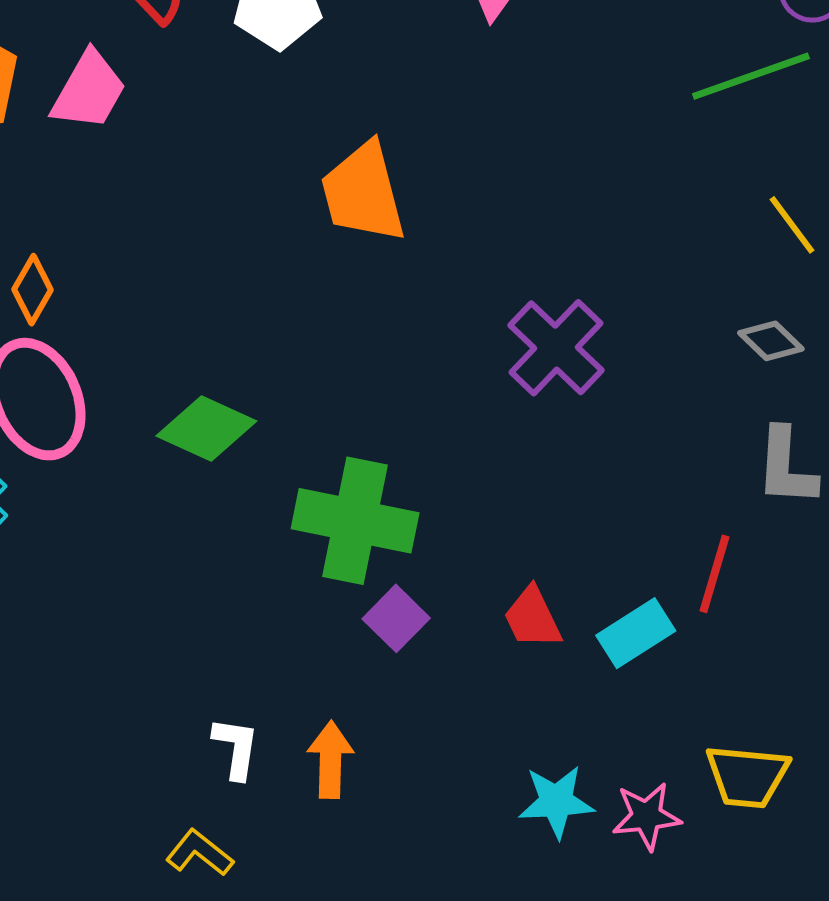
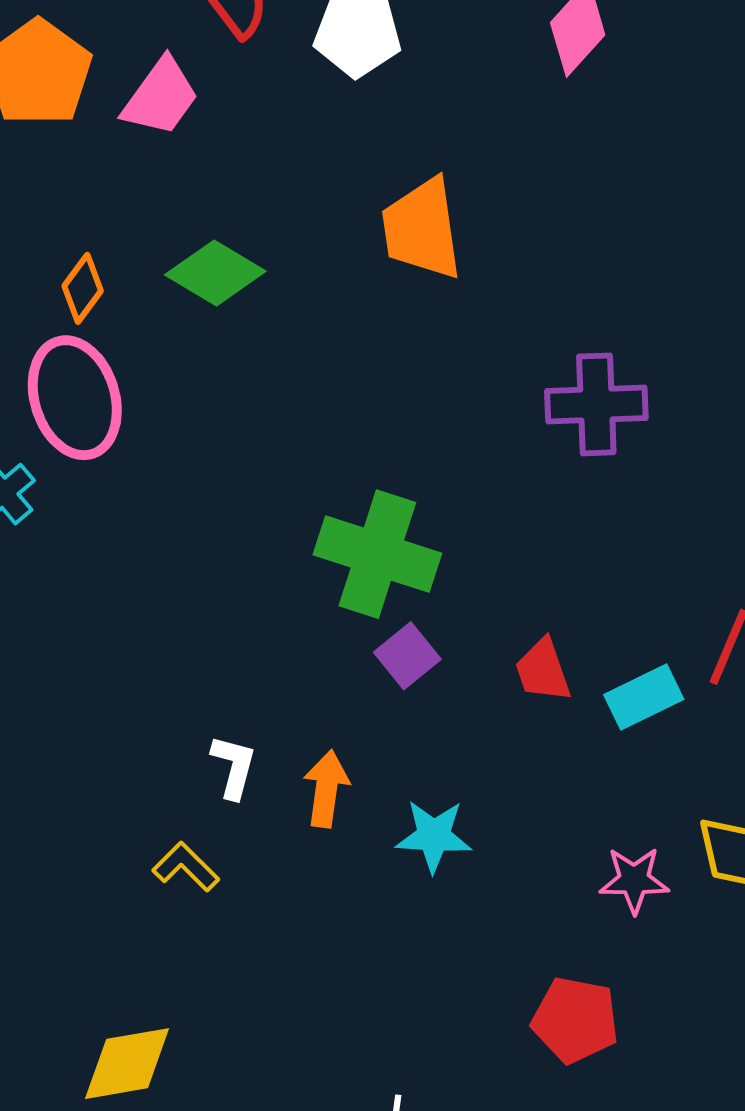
purple cross: (556, 348) -> (596, 404), turned 38
green diamond: (206, 429) -> (215, 273), moved
cyan star: (556, 802) -> (434, 836), moved

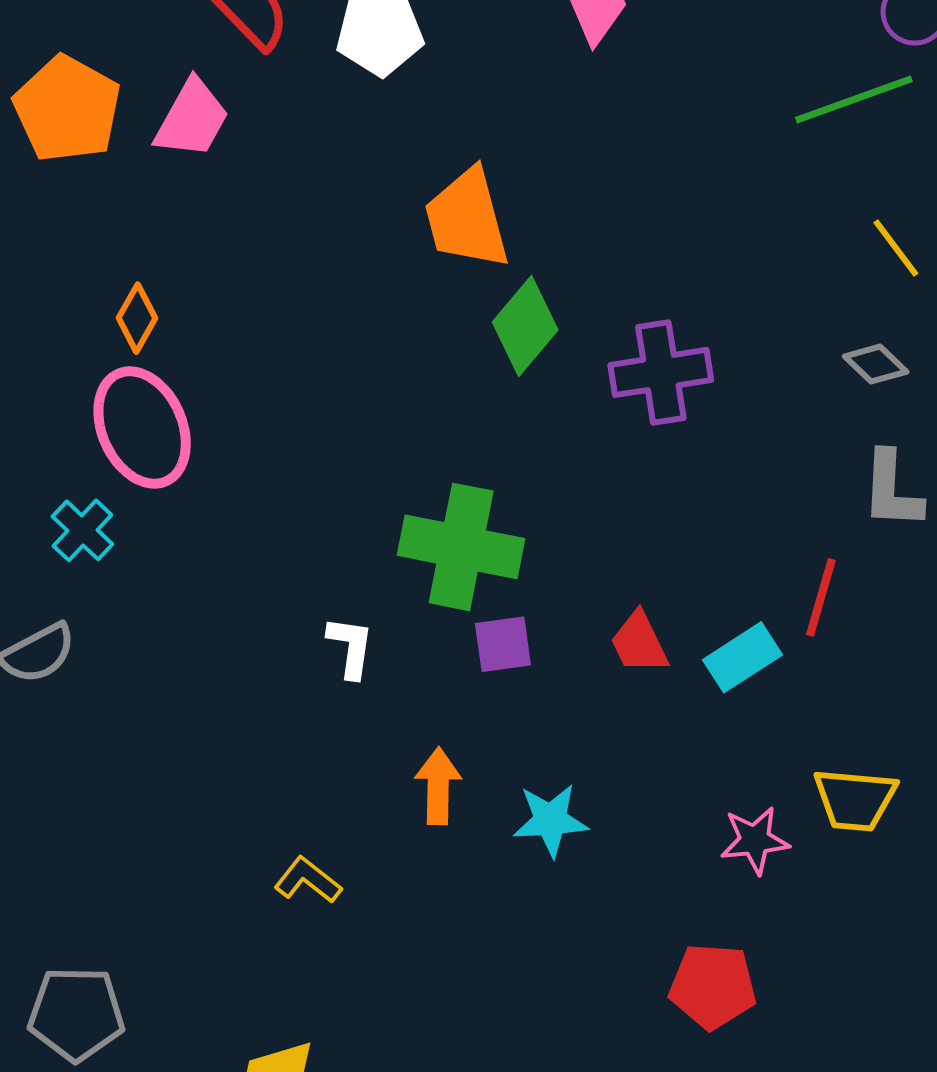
green diamond: (215, 273) -> (525, 326), moved, turned -74
purple square: (407, 656) -> (503, 644), turned 38
white L-shape: (234, 767) -> (351, 647), moved

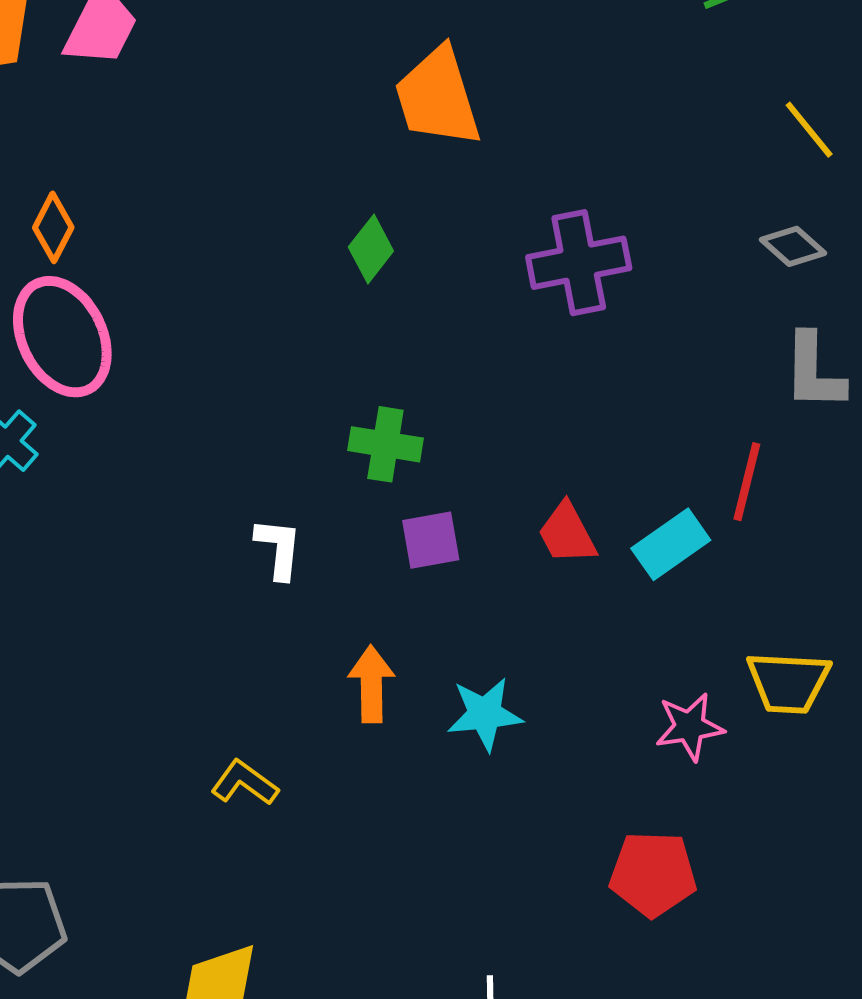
orange trapezoid: (467, 219) -> (438, 97), moved
green diamond: (525, 326) -> (371, 249), moved, size x0.7
green cross: (461, 547) -> (385, 444), size x0.6

